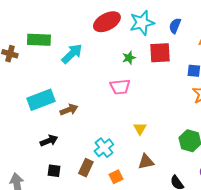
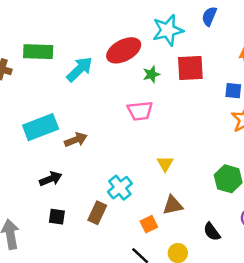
red ellipse: (107, 22) -> (124, 50), moved
blue semicircle: (175, 26) -> (209, 16), moved
orange square: (116, 177) -> (149, 224), moved

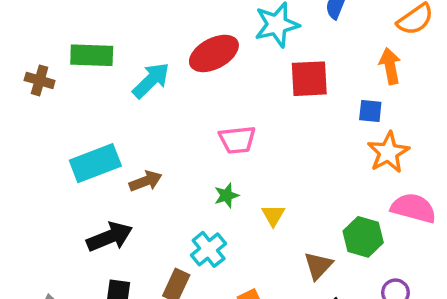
green star: (151, 74) -> (227, 195), moved
black arrow: (51, 179) -> (110, 237), size x1.4
brown triangle: (173, 205) -> (318, 266), moved, turned -35

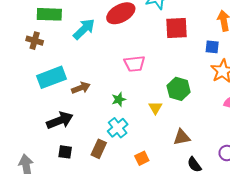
brown cross: (40, 80) -> (35, 41), moved
green star: (227, 195) -> (119, 99), moved
green hexagon: (363, 237) -> (179, 89), moved
brown triangle: (318, 266) -> (182, 137), turned 36

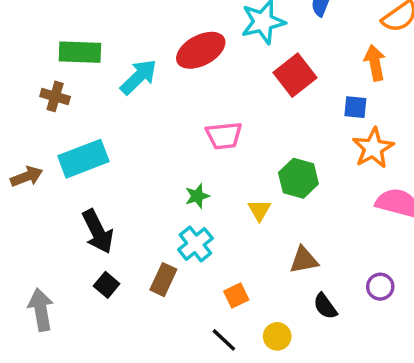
red square: (176, 28) -> (295, 75), turned -35
brown arrow: (81, 88) -> (27, 176), moved
black arrow: (60, 120) -> (98, 232), turned 85
black square: (65, 152) -> (107, 285), turned 32

